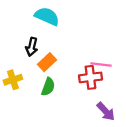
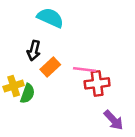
pink line: (101, 64) -> (84, 70), moved
green semicircle: (48, 87) -> (28, 94), moved

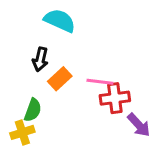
yellow cross: (14, 86) -> (22, 132), moved
purple arrow: (113, 120) -> (139, 125), moved

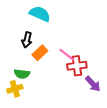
pink line: (100, 82) -> (67, 55), turned 30
green semicircle: (33, 110) -> (22, 74), turned 77

